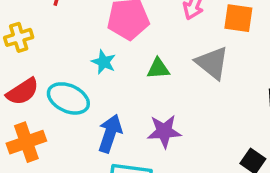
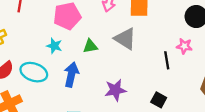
purple star: (164, 131) -> (115, 90), moved
blue arrow: (110, 134) -> (71, 75), moved

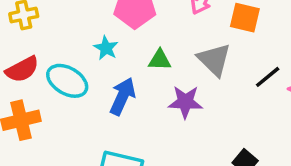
black line: (167, 60) -> (268, 77), moved, turned 48
purple star: (115, 90) -> (185, 102), moved

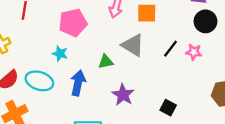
green triangle: (160, 60) -> (106, 62), moved
purple star: (185, 102) -> (123, 95), moved, turned -30

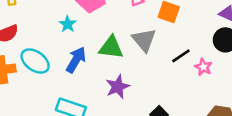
green triangle: (106, 62) -> (111, 47), size x1.5
cyan ellipse: (39, 81) -> (35, 61), moved

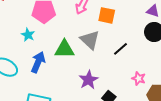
pink star: (203, 67) -> (139, 79), moved
purple star: (118, 87) -> (89, 80), moved

